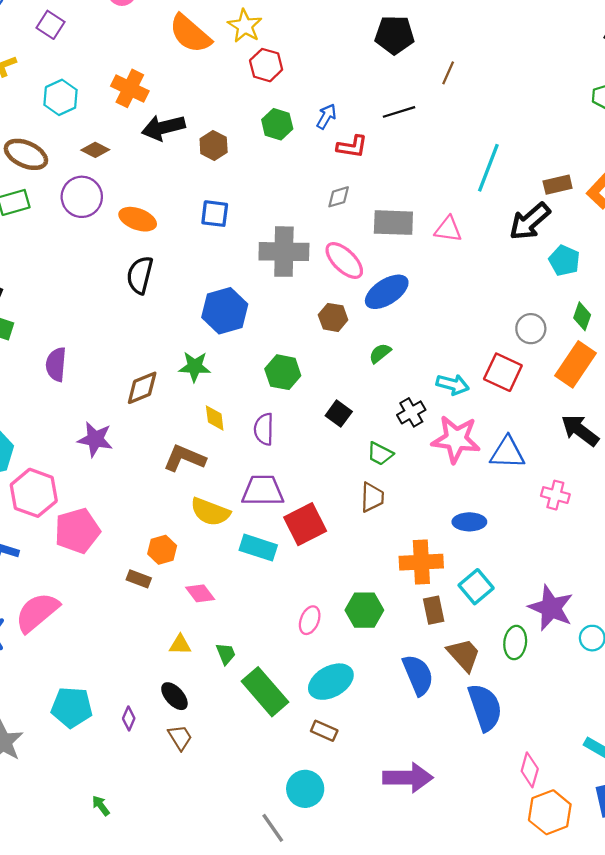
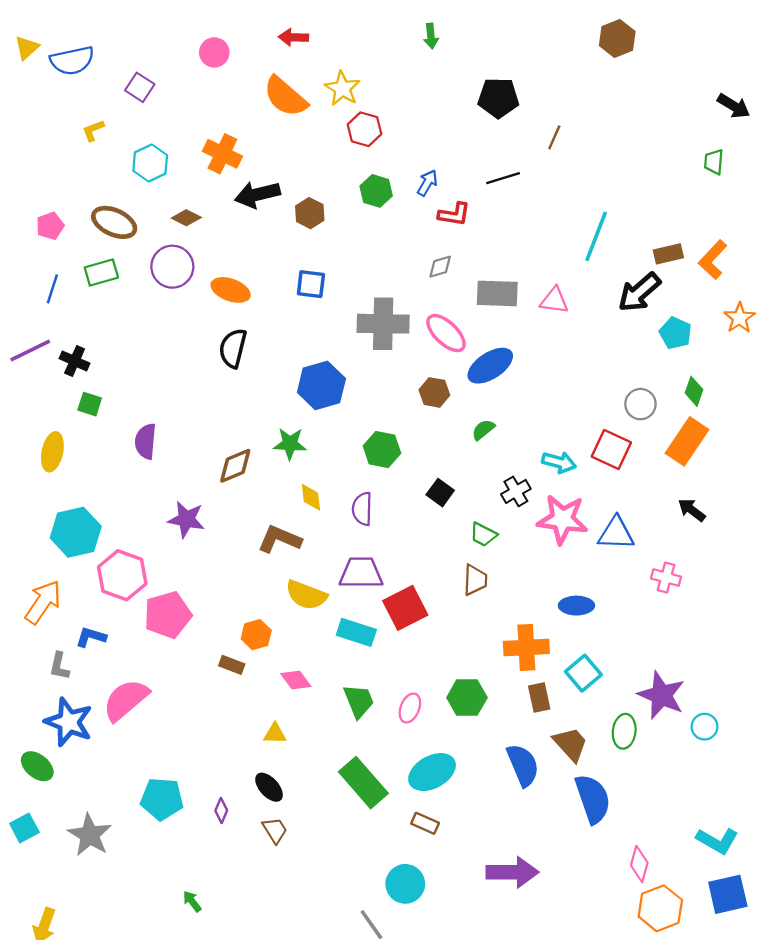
black arrow: (580, 430) -> (692, 510), size x0.7
green trapezoid: (226, 654) -> (359, 701), moved, size x1.5

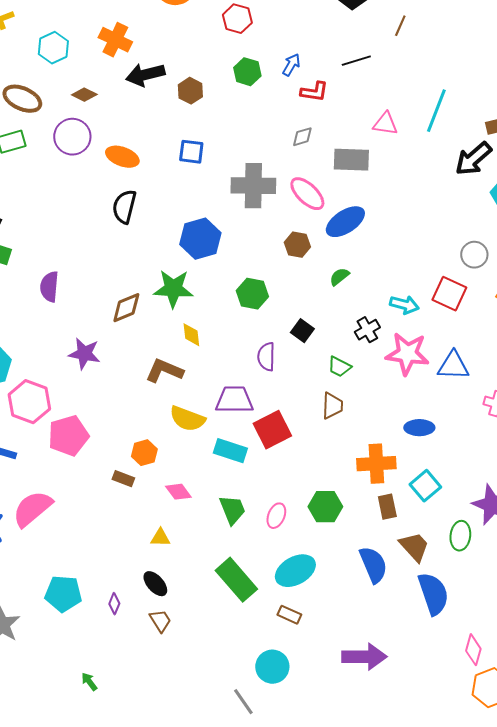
pink triangle: (554, 300) -> (385, 124), moved
green star: (290, 444) -> (173, 289), size x1.4
purple semicircle: (362, 509) -> (266, 357), moved

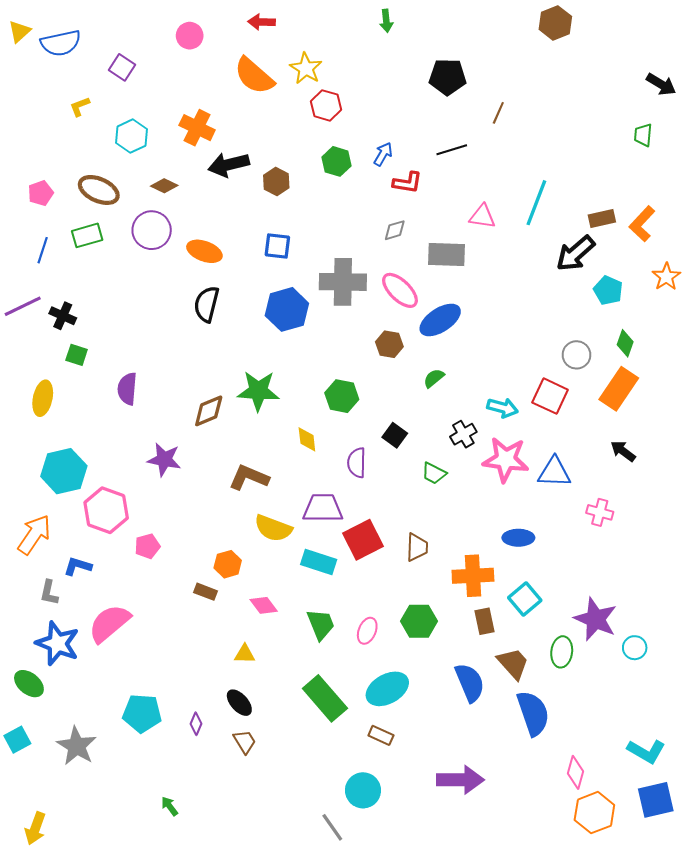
blue hexagon: (200, 239) -> (287, 309), moved
yellow diamond: (191, 335) -> (307, 439), moved
brown trapezoid: (332, 406) -> (417, 547), moved
pink pentagon: (68, 436) -> (147, 546), size x0.6

